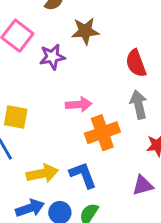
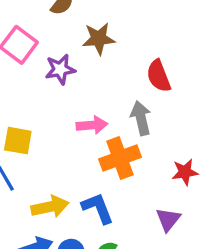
gray arrow: (139, 105) -> (141, 118), moved
purple triangle: (143, 185) -> (168, 219), turned -35

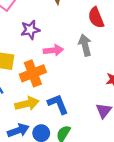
purple star: (60, 69) -> (30, 30), moved
orange cross: (120, 158) -> (33, 73), moved

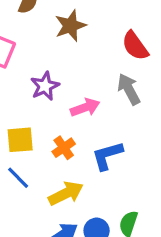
orange cross: (33, 73) -> (64, 148), size x0.6
blue L-shape: (58, 104) -> (107, 156), moved, turned -70

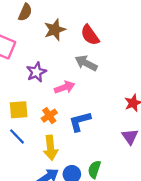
red semicircle: (135, 46) -> (90, 35), moved
gray arrow: (129, 89) -> (86, 63), moved, turned -35
yellow arrow: (66, 193) -> (51, 148), turned 110

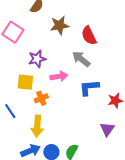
yellow square: (19, 110) -> (25, 82), moved
blue L-shape: (80, 121) -> (89, 88), moved

